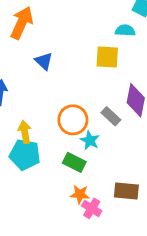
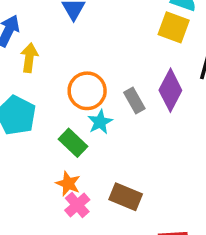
yellow square: (107, 57) -> (174, 27), moved
yellow arrow: (25, 132) -> (29, 58), moved

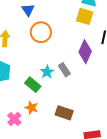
orange circle: (87, 91) -> (41, 32), moved
gray rectangle: (134, 100) -> (64, 70), moved
pink cross: (77, 205) -> (14, 119), moved

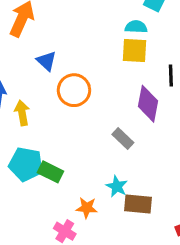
cyan star: (47, 72) -> (117, 186), moved
green rectangle: (33, 85) -> (50, 172), moved

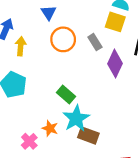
gray rectangle: (123, 139) -> (95, 42), moved
green rectangle: (50, 172) -> (66, 95), moved
cyan star: (117, 186) -> (76, 118), size x1.6

